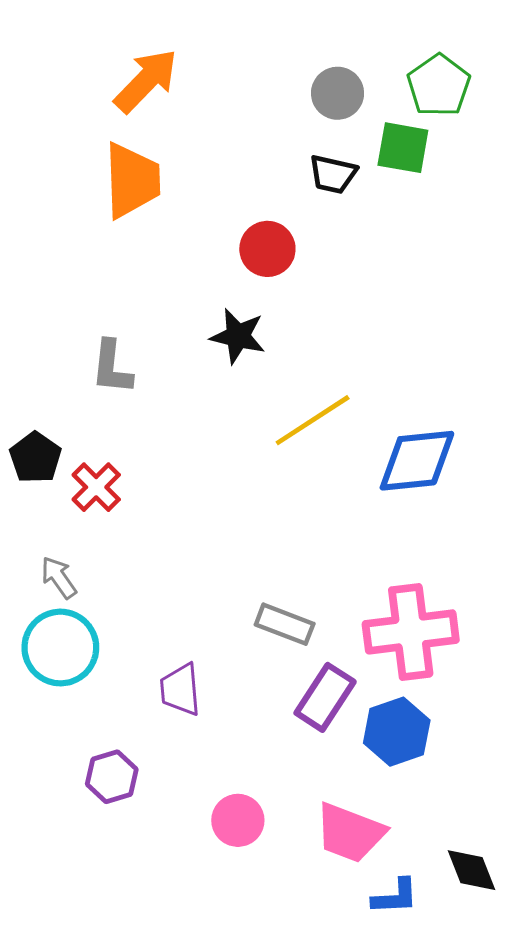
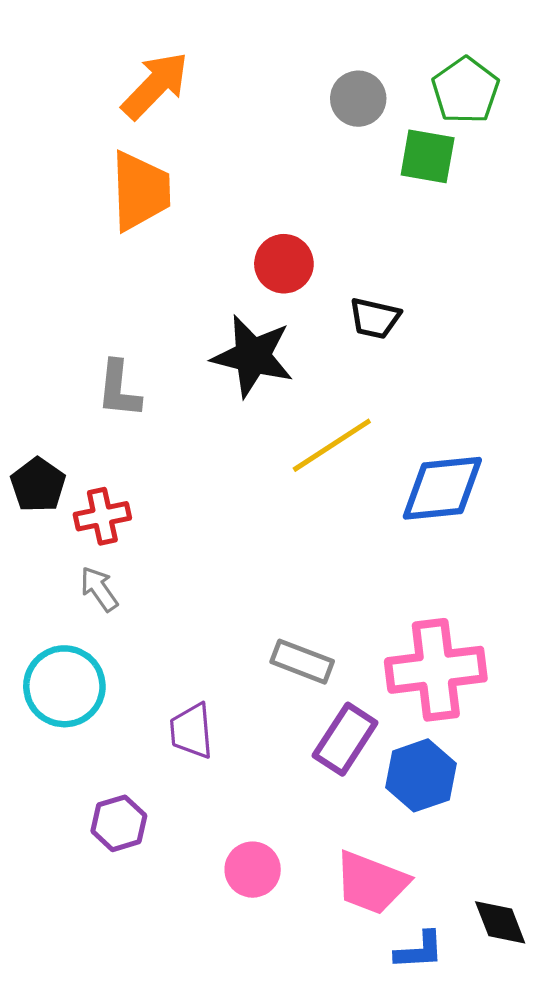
black trapezoid: (333, 174) -> (375, 318), moved
black star: (238, 336) -> (253, 356), size x1.4
red cross: (96, 487) -> (102, 516), turned 33
gray arrow: (59, 577) -> (99, 589), moved

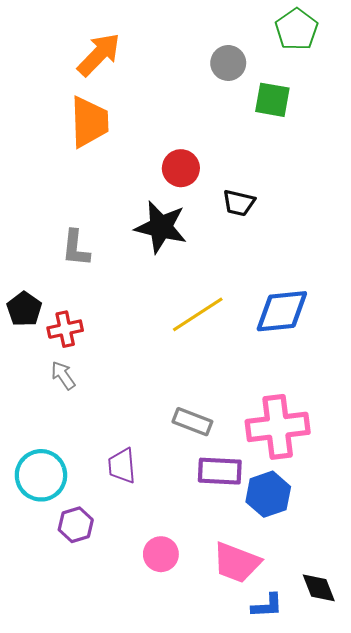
green pentagon: (466, 90) -> (297, 29), moved
yellow line: (332, 445) -> (198, 314), moved
cyan circle: (64, 686) -> (41, 475), moved
purple rectangle: (345, 739) -> (220, 471), turned 60

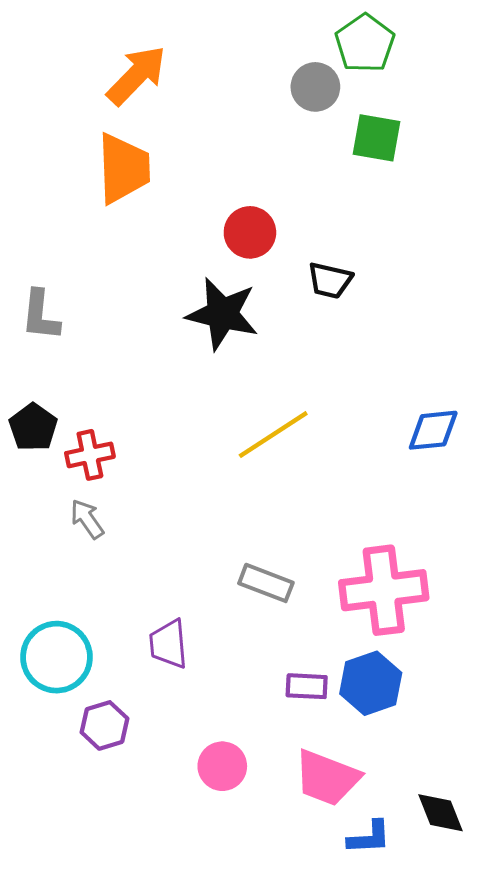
green pentagon: (297, 29) -> (365, 43), moved
gray L-shape: (76, 248) -> (40, 315), moved
blue diamond: (282, 311) -> (433, 430), moved, size x0.7
purple rectangle: (220, 471) -> (307, 686), moved, size x0.7

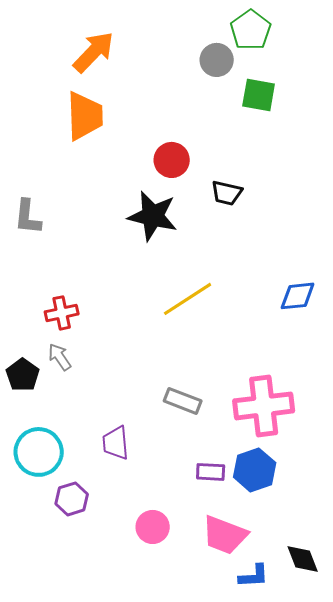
black pentagon: (33, 427) -> (23, 375), moved

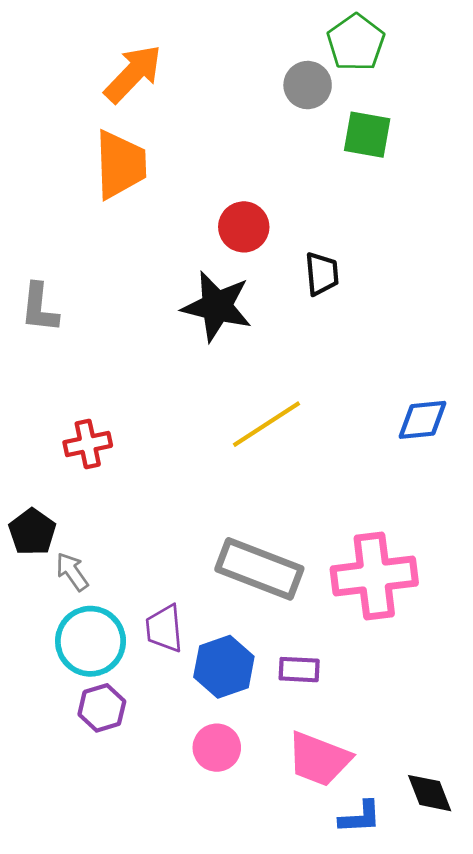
black trapezoid: (227, 193) -> (322, 274), turned -108
gray arrow: (60, 357) -> (72, 572), moved
gray rectangle: (183, 401) -> (259, 569), size x1.6
cyan circle: (39, 452) -> (91, 641), moved
blue hexagon: (255, 470) -> (224, 667), moved

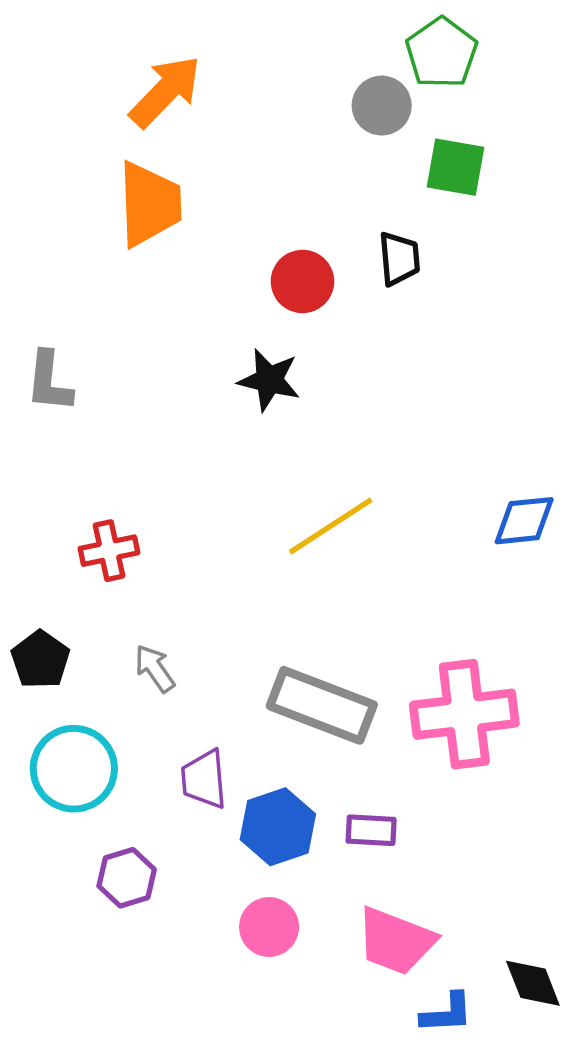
black trapezoid: (322, 274) -> (399, 259), moved
black star: (217, 306) -> (269, 380), size x0.7
gray arrow: (72, 572) -> (155, 668), moved
cyan circle: (91, 641) -> (74, 769), moved

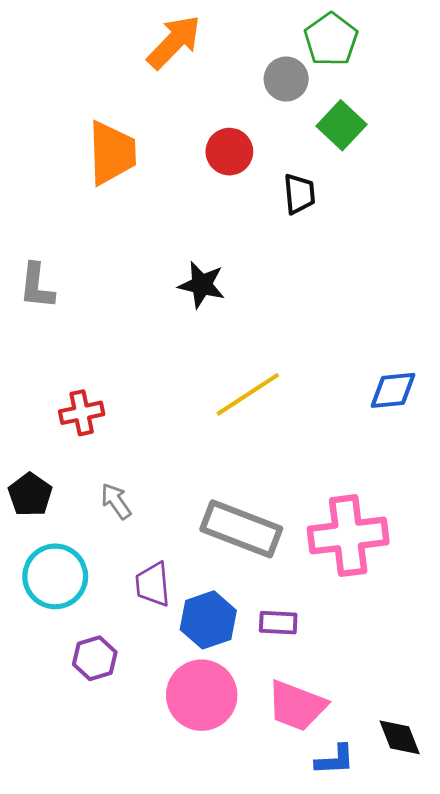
orange arrow: (165, 91) -> (174, 42), moved
green square: (456, 167) -> (342, 125), turned 33
red circle: (302, 281) -> (229, 152), moved
pink circle: (269, 927) -> (202, 695), size x1.6

